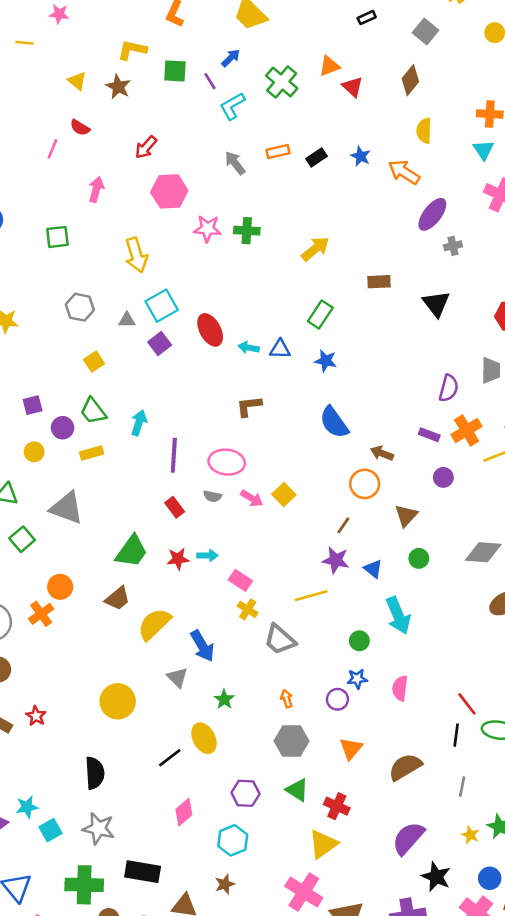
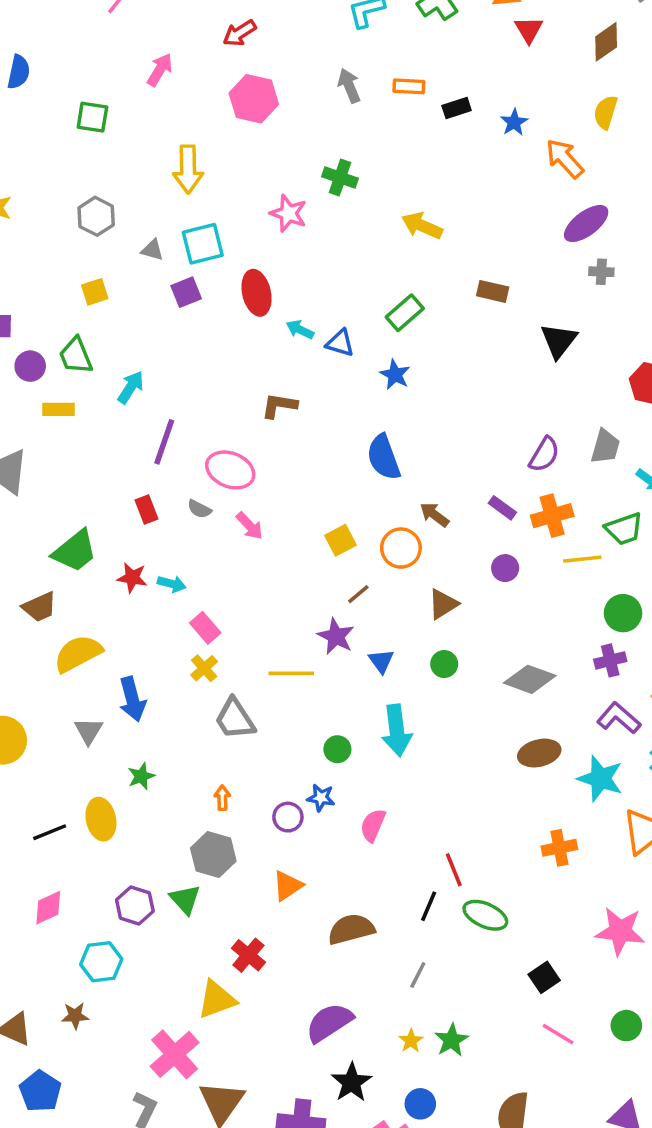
pink star: (207, 229) -> (288, 213), moved
yellow arrow: (315, 249) -> (422, 226), turned -132
yellow square: (284, 495) -> (341, 540), moved
green triangle: (297, 790) -> (185, 899), moved

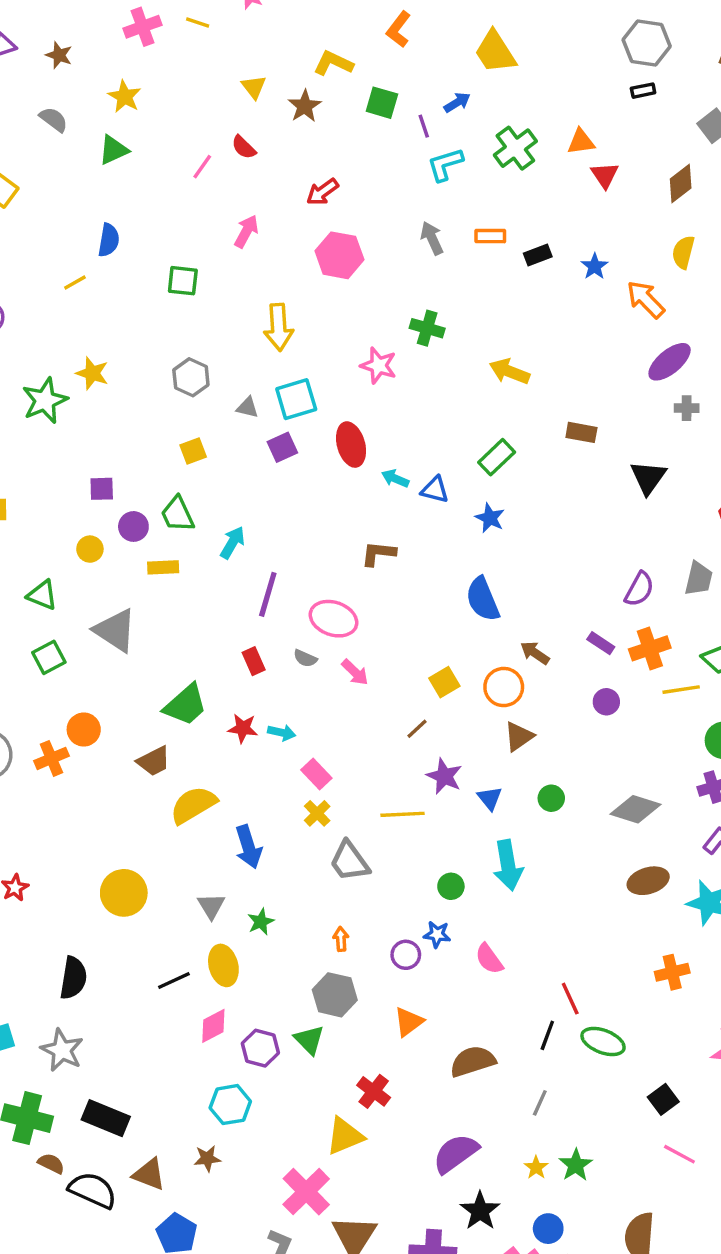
brown line: (358, 594) -> (417, 729), moved
brown triangle: (443, 604) -> (519, 737), moved
gray triangle: (89, 731) -> (211, 906), moved
pink semicircle: (373, 825) -> (489, 959), turned -56
pink diamond: (48, 908) -> (213, 1026), moved

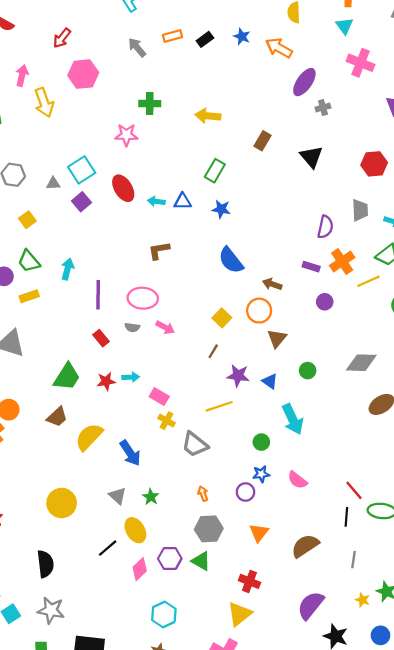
yellow arrow: (279, 327) -> (44, 103), moved
brown rectangle: (581, 432) -> (263, 141), turned -54
purple hexagon: (260, 1048) -> (170, 559), moved

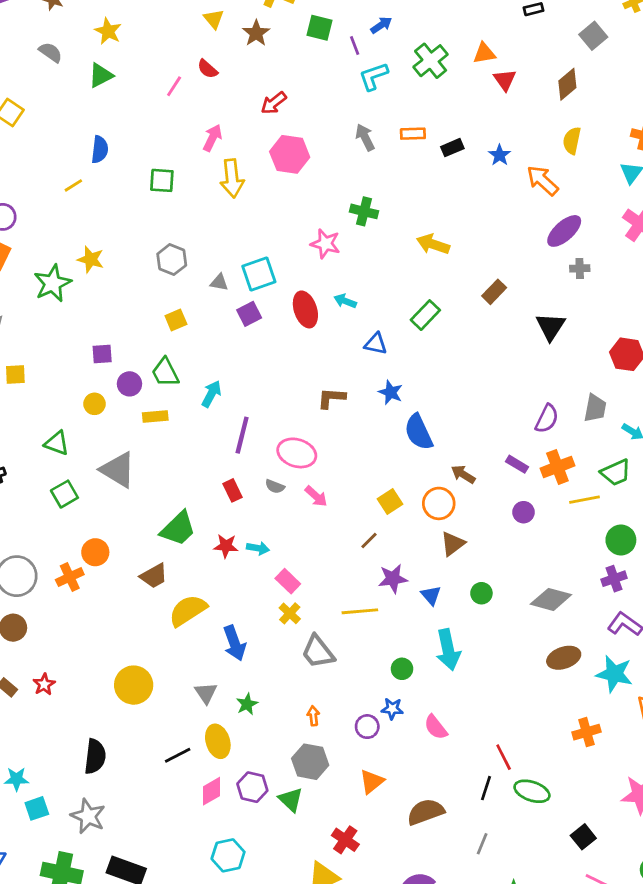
cyan arrow: (156, 201) -> (345, 301), moved
blue star: (221, 209) -> (391, 392), moved
purple star: (238, 376) -> (393, 579), turned -30

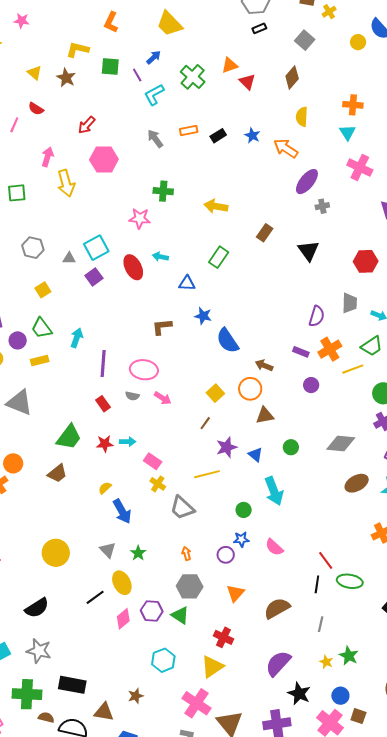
brown triangle: (453, 544) -> (265, 416), turned 36
yellow semicircle: (188, 610) -> (105, 488), moved, size x0.5
black semicircle: (95, 756) -> (37, 608), turned 60
cyan hexagon: (228, 855) -> (163, 660), moved

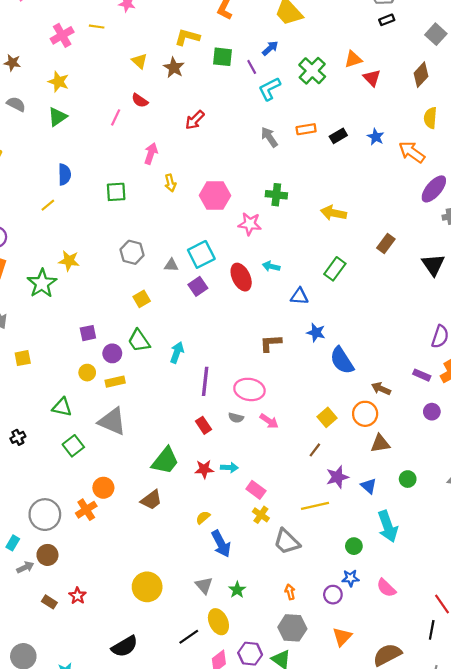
pink hexagon: (104, 160) -> (215, 195), moved
yellow arrow: (66, 183) -> (170, 183), size x0.6
yellow rectangle: (40, 360) -> (115, 382), moved

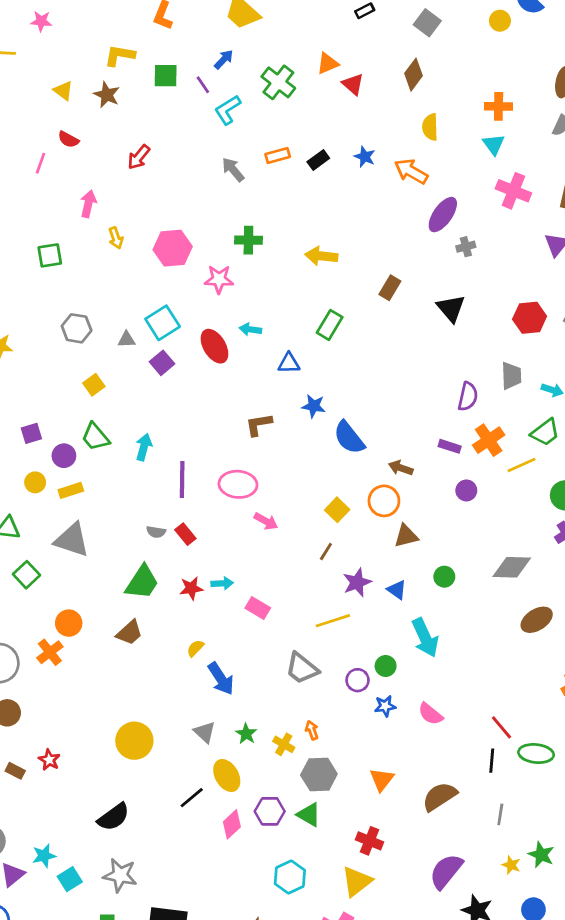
gray semicircle: (236, 418) -> (156, 532), moved
yellow cross: (261, 515) -> (284, 744), moved
purple circle: (333, 595) -> (358, 680), moved

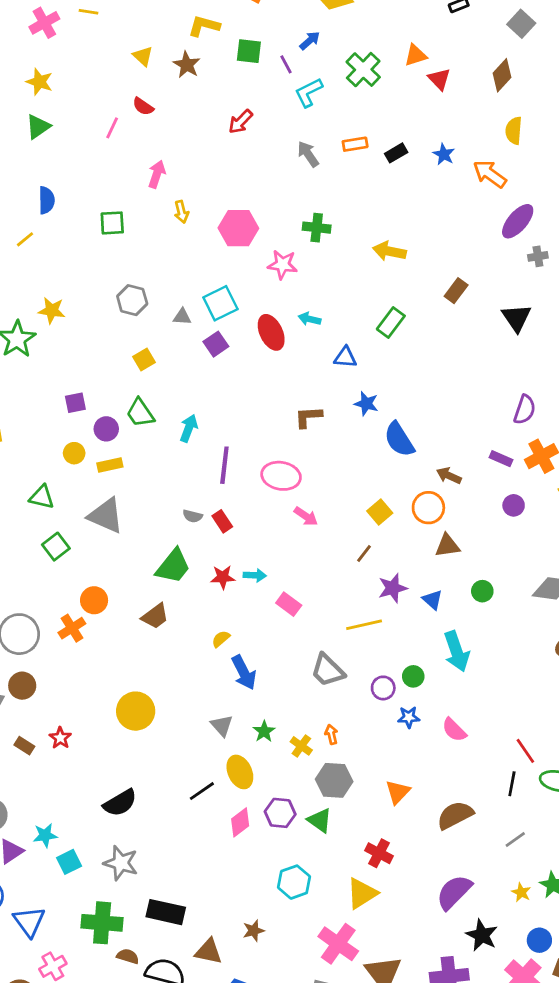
red arrow: (139, 157) -> (240, 122), moved
yellow circle: (134, 741) -> (136, 711), moved
gray line: (500, 814) -> (515, 840), turned 40

